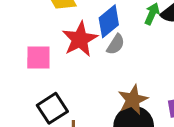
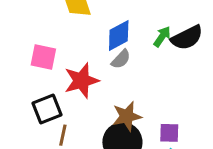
red star: (80, 39) -> (81, 81), moved

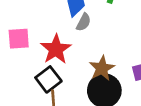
black square: (47, 109) -> (48, 79), moved

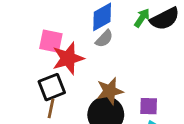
pink square: (19, 39) -> (51, 41), moved

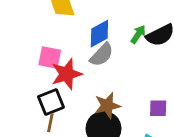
gray semicircle: (104, 39) -> (102, 55), size x1.4
purple square: (149, 106) -> (158, 108), moved

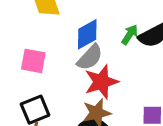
red star: (67, 74) -> (101, 82), moved

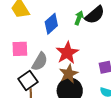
gray semicircle: (90, 57) -> (40, 62), moved

